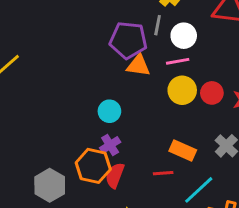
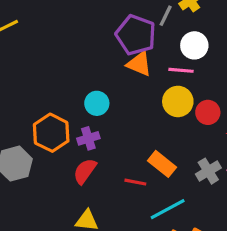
gray line: (158, 25) -> (166, 16), moved
orange hexagon: (93, 166) -> (51, 133), moved

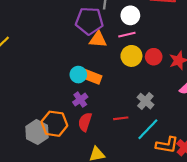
orange hexagon: (51, 133) -> (54, 124), moved
orange rectangle: (162, 164) -> (92, 77), moved
gray cross: (208, 171) -> (145, 101), moved

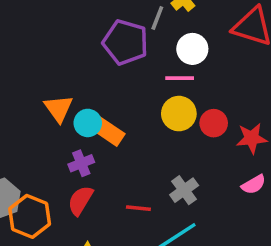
orange triangle: (98, 39) -> (59, 108), moved, turned 36
orange hexagon: (54, 124) -> (30, 216), moved

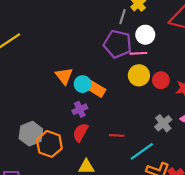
purple pentagon: (125, 42) -> (118, 44), moved
gray cross: (184, 190) -> (163, 123), moved

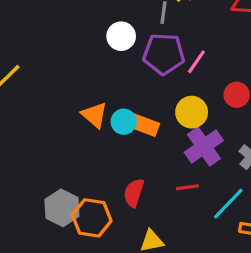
white circle: (145, 35) -> (121, 36), moved
pink line: (138, 53) -> (196, 62), turned -42
yellow circle: (139, 75) -> (192, 112), moved
purple cross: (80, 109) -> (204, 146), moved, size x1.6

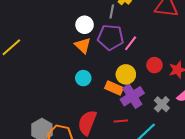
orange triangle: (95, 115) -> (83, 45), moved
orange rectangle: (144, 125) -> (114, 88), moved
red semicircle: (134, 193) -> (87, 123), size x1.4

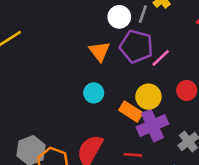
white circle: (85, 25) -> (119, 17), moved

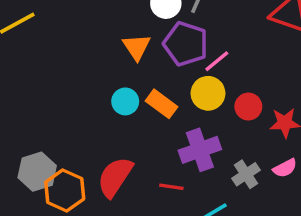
yellow circle: (148, 97) -> (208, 93), moved
orange rectangle: (131, 112) -> (162, 104), moved

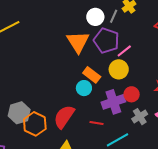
orange triangle: (137, 47) -> (78, 42), size x1.4
cyan circle: (125, 101) -> (84, 88), moved
red circle: (248, 107) -> (132, 94), moved

